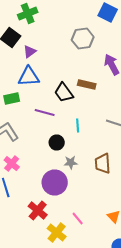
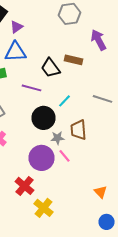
cyan line: (78, 126) -> (64, 101), turned 48
black circle: (57, 142) -> (44, 118), size x1.5
brown trapezoid: (103, 164) -> (78, 130), moved
pink line: (78, 218) -> (64, 156), moved

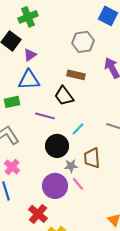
brown rectangle: (74, 60) -> (76, 75), moved

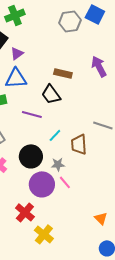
gray hexagon: (83, 42) -> (70, 21), moved
cyan line: (78, 129) -> (55, 135), moved
black circle: (57, 146) -> (31, 156), moved
brown trapezoid: (92, 158) -> (79, 144), moved

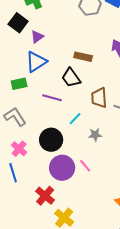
blue triangle: (16, 78) -> (36, 62), turned -30
brown trapezoid: (79, 144) -> (99, 98), moved
gray star: (58, 164) -> (95, 135), moved

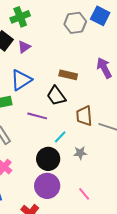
purple triangle: (37, 37) -> (24, 47), moved
black circle: (51, 140) -> (48, 159), moved
pink line: (85, 166) -> (84, 194), moved

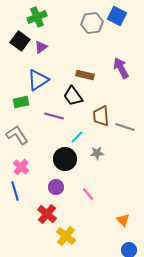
purple circle: (47, 186) -> (56, 187), moved, size x0.6
pink line: (84, 194) -> (88, 194), moved

